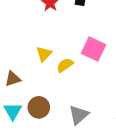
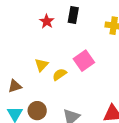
pink square: (94, 49) -> (84, 61), turned 30

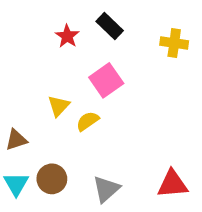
black rectangle: (73, 15) -> (110, 26), turned -56
pink square: (84, 61) -> (106, 80), moved

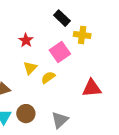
red star: (67, 36) -> (26, 40), moved
yellow cross: (174, 43) -> (82, 35), moved
red triangle: (172, 184) -> (92, 88), moved

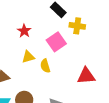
yellow triangle: (30, 68) -> (28, 57), turned 32
yellow semicircle: (48, 77) -> (45, 66), turned -72

